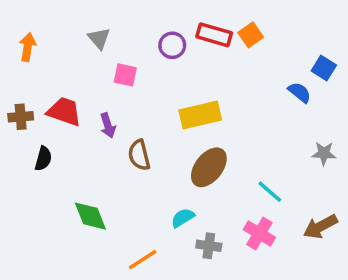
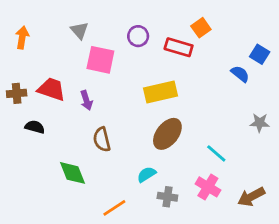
red rectangle: (214, 35) -> (179, 47), moved
pink square: (125, 75) -> (100, 60), size x1.5
brown semicircle: (139, 155) -> (102, 139), moved
black semicircle: (43, 159) -> (35, 127), turned -90
brown arrow: (320, 227) -> (251, 197), moved

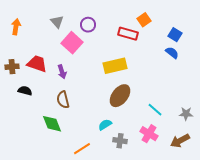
purple circle: (138, 36) -> (88, 25), moved
blue square: (260, 54) -> (175, 35), moved
pink square: (100, 60) -> (72, 43), turned 30
gray star: (260, 123) -> (186, 114), moved
brown semicircle: (102, 139) -> (63, 100), moved

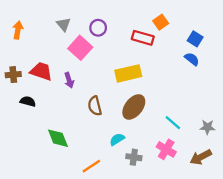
brown semicircle: (63, 100) -> (95, 106), moved

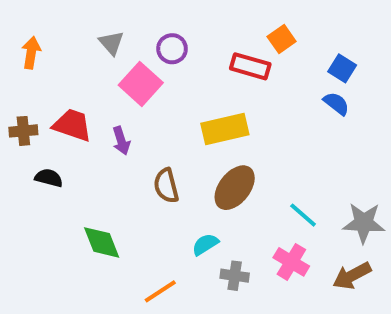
gray star: (207, 127) -> (364, 223), size x1.5

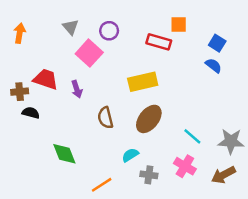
orange square: (282, 39) -> (179, 25), turned 35
brown cross: (23, 131) -> (20, 92), moved

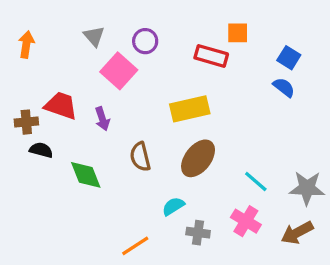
green diamond: (64, 154) -> (86, 175), moved

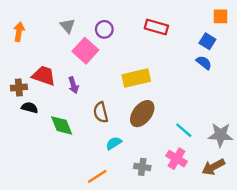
orange square: (238, 33) -> (220, 16), moved
red rectangle: (211, 56) -> (156, 27), moved
cyan semicircle: (173, 206) -> (114, 143), moved

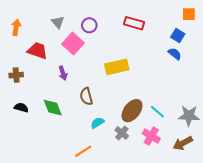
red trapezoid: (44, 76) -> (37, 51), moved
black semicircle: (30, 108) -> (21, 108), moved
brown ellipse: (142, 114) -> (132, 111), moved
gray cross: (142, 167) -> (122, 133), moved, turned 32

